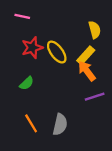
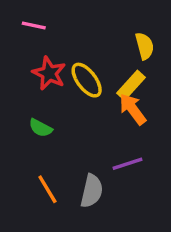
red star: (32, 48) -> (49, 73), turned -30
green semicircle: (27, 83) -> (41, 128), turned 72
purple line: (95, 97) -> (128, 164), moved

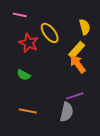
yellow ellipse: (87, 80) -> (50, 33), moved
orange line: (47, 189) -> (28, 111), turned -48
gray semicircle: (92, 191) -> (67, 112), moved

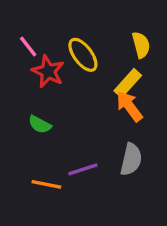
pink line: (20, 15) -> (28, 46), moved, turned 40
purple line: (75, 96) -> (83, 169), moved
gray semicircle: (67, 112) -> (131, 159), moved

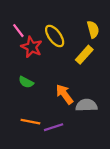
orange arrow: (129, 106) -> (64, 94), moved
gray semicircle: (131, 159) -> (86, 105), turned -105
purple line: (83, 169) -> (54, 127), moved

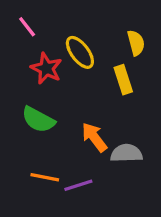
pink line: (18, 31) -> (27, 27), moved
yellow rectangle: (84, 55) -> (123, 80), turned -60
green semicircle: (26, 82) -> (38, 120), size x1.5

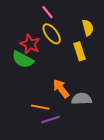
pink line: (27, 27) -> (48, 12), moved
green semicircle: (38, 120) -> (23, 60), moved
orange line: (45, 177) -> (40, 107), moved

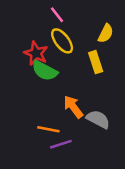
yellow semicircle: (88, 28) -> (106, 33), turned 42
green semicircle: (23, 60) -> (45, 71), moved
gray semicircle: (82, 99) -> (98, 119), turned 30

